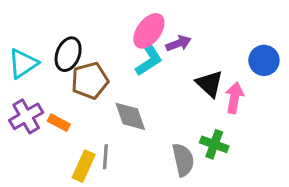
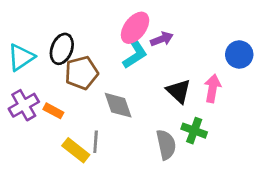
black triangle: (210, 84) -> (179, 91), moved
yellow rectangle: (84, 166) -> (76, 150), turned -76

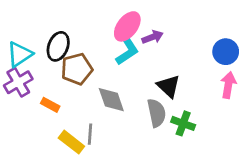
pink arrow: (212, 88) -> (228, 85), moved
purple cross: (24, 105) -> (18, 82), moved
gray semicircle: (166, 145) -> (157, 113), moved

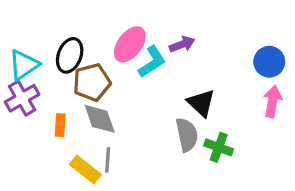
pink ellipse: (127, 26) -> (130, 44), moved
gray diamond: (111, 100) -> (100, 119), moved
orange rectangle: (50, 105) -> (60, 125), turned 66

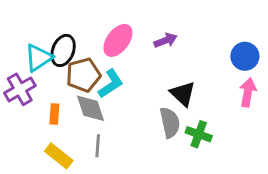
cyan L-shape: (152, 62) -> (111, 84), moved
cyan triangle: (24, 65) -> (39, 58), moved
yellow rectangle: (85, 169) -> (59, 156), moved

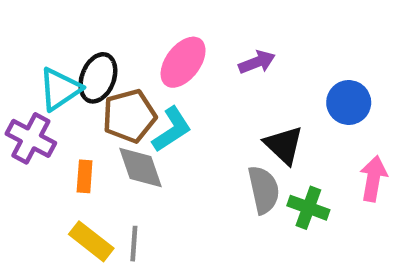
blue circle: (245, 56) -> (349, 102), moved
purple cross: (20, 89) -> (31, 138), turned -32
pink arrow: (248, 92) -> (373, 179), moved
gray line: (98, 146) -> (134, 244), moved

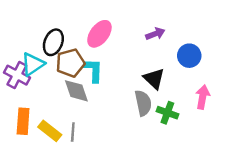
purple arrow: (257, 62) -> (155, 34), moved
cyan triangle: (60, 89) -> (33, 64), moved
cyan L-shape: (172, 129) -> (93, 70), turned -55
orange rectangle: (85, 176) -> (23, 121), moved, size x1.5

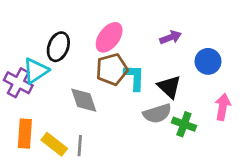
brown pentagon: (70, 63) -> (112, 69), moved
cyan L-shape: (93, 70) -> (134, 77), moved
gray semicircle: (143, 103) -> (157, 114), turned 85

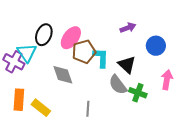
pink ellipse: (109, 37) -> (71, 38), moved
cyan triangle: (36, 71) -> (27, 53), turned -30
gray semicircle: (157, 114) -> (118, 85), turned 70
gray line: (80, 146) -> (88, 109), moved

